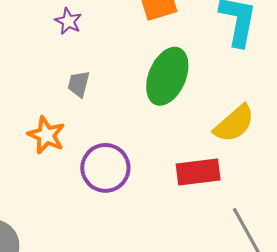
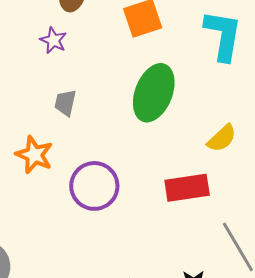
yellow semicircle: (234, 124) -> (222, 138), size x0.7

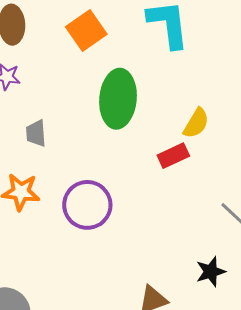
red rectangle: (187, 188) -> (173, 156), moved, size x0.7

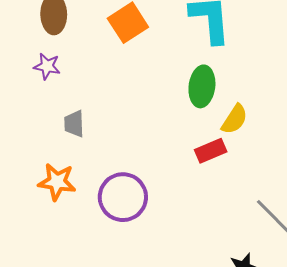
green ellipse: (118, 99) -> (202, 86), moved, size x0.7

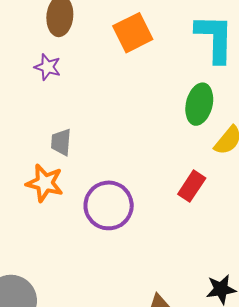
gray trapezoid: (74, 124) -> (61, 142), moved
red rectangle: (211, 151) -> (192, 186), moved, turned -40

